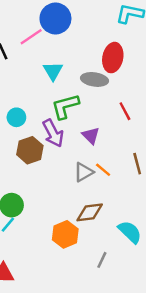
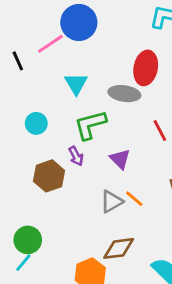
cyan circle: (16, 117) -> (36, 123), moved
purple arrow: (53, 133) -> (76, 156), size x0.6

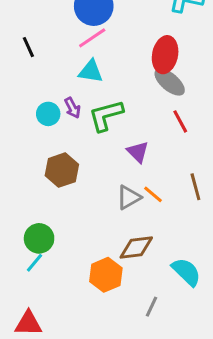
pink line: (50, 44) -> (92, 38), moved
cyan triangle: (76, 84) -> (91, 71), turned -50
gray ellipse: (124, 94) -> (170, 82), moved, turned 32
purple arrow: (76, 156) -> (72, 108), moved

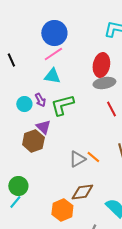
gray ellipse: (170, 82) -> (104, 83), turned -50
purple triangle: (138, 152) -> (43, 127), moved

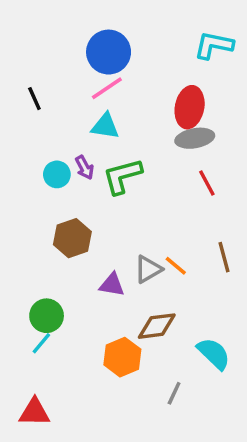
purple triangle: (43, 127) -> (112, 285), moved, turned -35

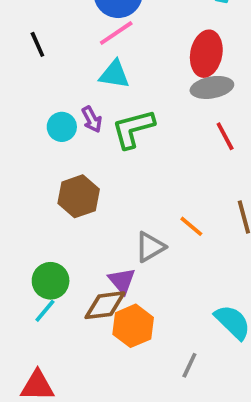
gray triangle: (148, 269) -> (150, 247), moved
purple triangle: (112, 285) -> (122, 281), moved, turned 40
brown diamond: (157, 326) -> (105, 305), moved

